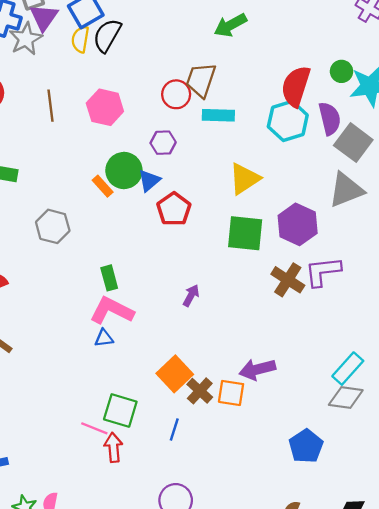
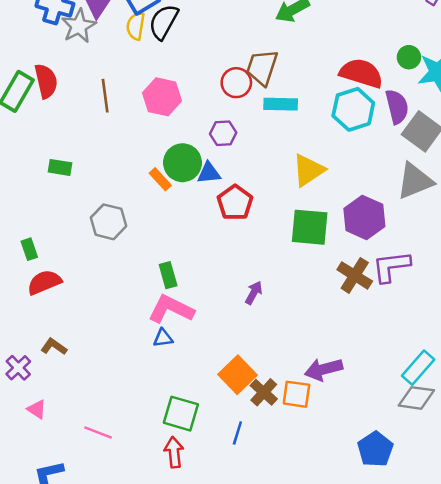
red semicircle: (296, 86) -> (361, 73), turned 90
blue triangle: (149, 181) -> (209, 173), turned 35
pink line: (94, 428) -> (98, 432), moved

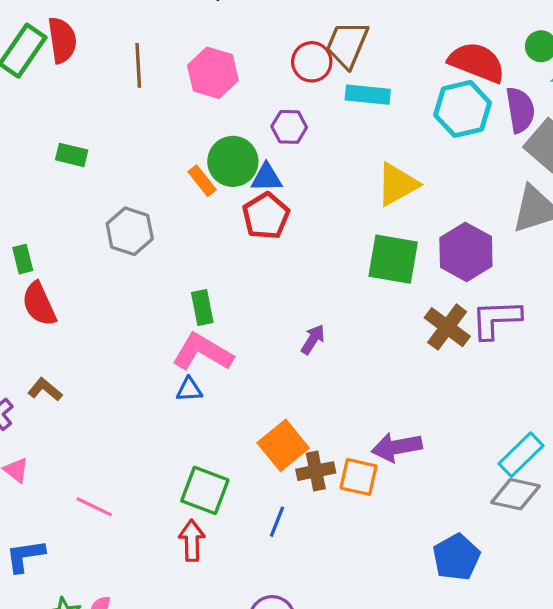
red pentagon: (235, 203) -> (266, 216), moved
red semicircle: (44, 282) -> (39, 304), turned -96
brown cross: (264, 392) -> (316, 471), turned 32

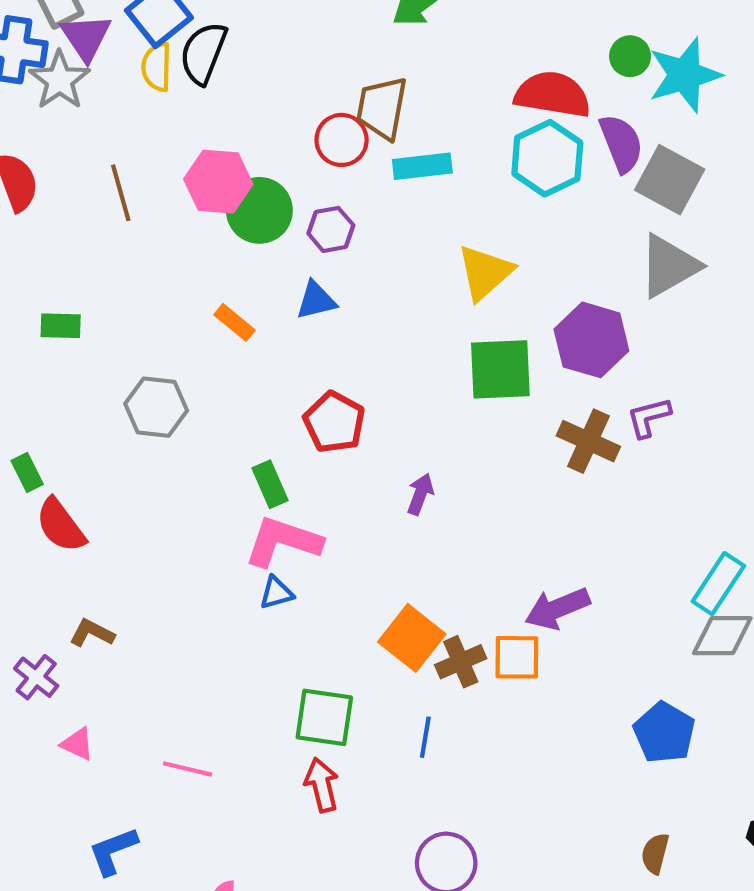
green circle: (233, 161) -> (259, 210), moved
red pentagon: (266, 216) -> (334, 422), moved
purple L-shape: (496, 319) -> (649, 417), size x0.7

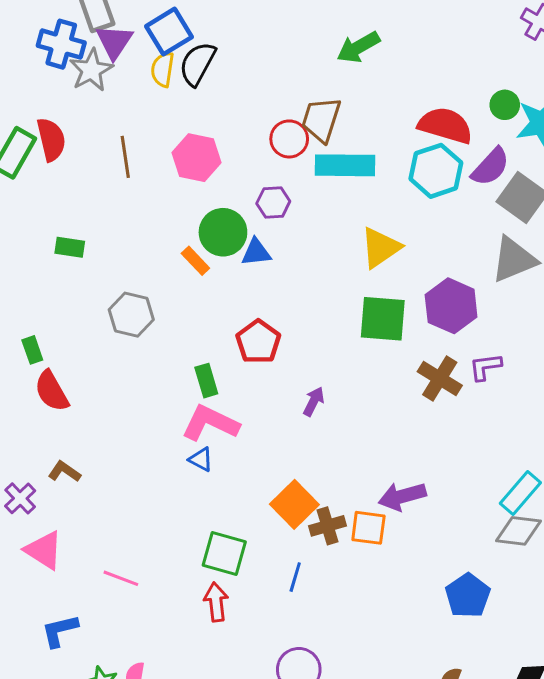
purple semicircle: (621, 143) -> (490, 167), turned 57
cyan rectangle: (422, 166) -> (345, 165), size x1.4
green circle: (259, 210) -> (223, 232), moved
blue triangle: (276, 593) -> (201, 459), turned 36
pink triangle: (77, 744) -> (44, 550), size x1.6

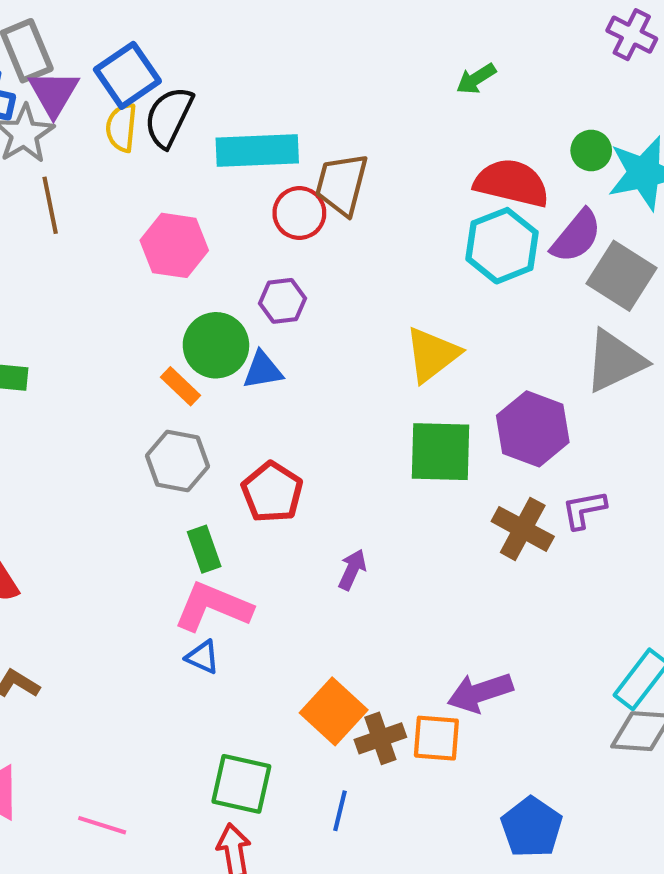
green arrow: (358, 47) -> (476, 79), moved, size x0.7
brown line: (125, 157) -> (50, 205), moved
cyan rectangle: (345, 165) -> (257, 151), moved
gray hexagon: (131, 315) -> (177, 461), moved
blue pentagon: (468, 596) -> (532, 827), moved

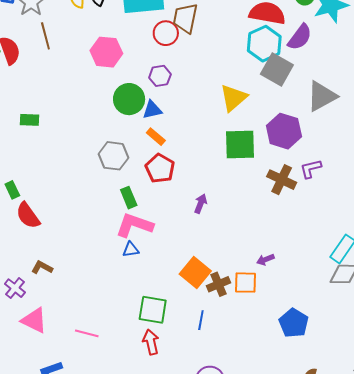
gray square: (622, 276) -> (277, 69), moved
orange rectangle: (180, 386) -> (156, 137), moved
blue triangle: (203, 657) -> (131, 250), turned -30
purple arrow: (480, 693) -> (265, 260), size x0.6

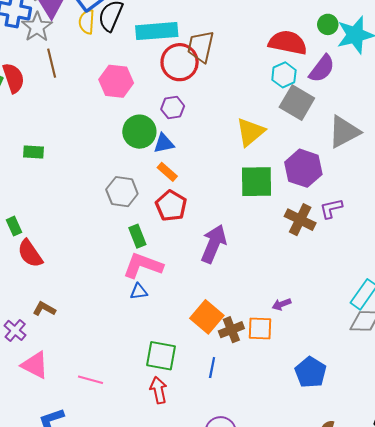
red circle: (166, 33) -> (180, 62), size x1.4
cyan hexagon: (264, 44) -> (284, 75), size x0.7
purple arrow: (201, 204) -> (214, 244), size x1.8

